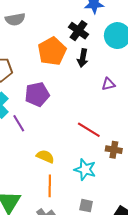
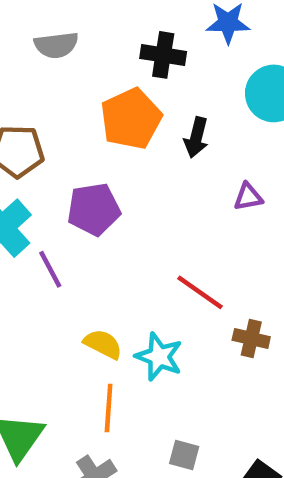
black cross: (79, 31) -> (163, 55), moved, turned -30
cyan star: (85, 170) -> (159, 357), moved

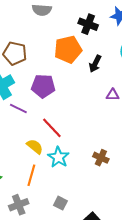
purple line: (50, 269) -> (18, 109), turned -48
red line: (200, 292) -> (52, 128), moved

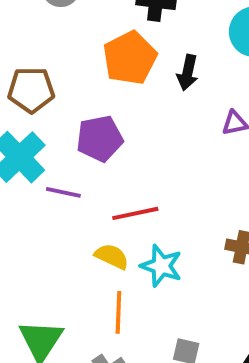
red line: (52, 128) -> (135, 213), turned -45

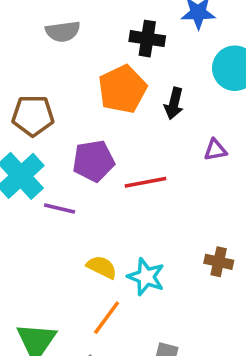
red line: (135, 213) -> (146, 182), moved
orange line: (118, 312) -> (107, 318), turned 33

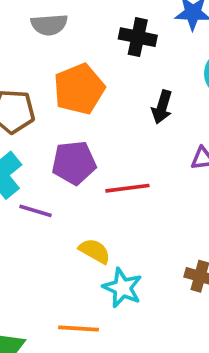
orange pentagon: (122, 89) -> (79, 89), moved
yellow semicircle: (102, 267) -> (95, 251), moved
orange line: (107, 318) -> (78, 329), turned 54

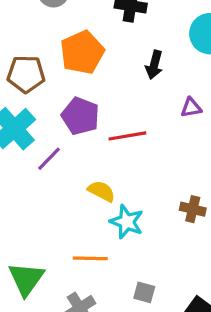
purple pentagon: (74, 163) -> (80, 116), turned 30
purple line: (35, 211) -> (49, 159), turned -60

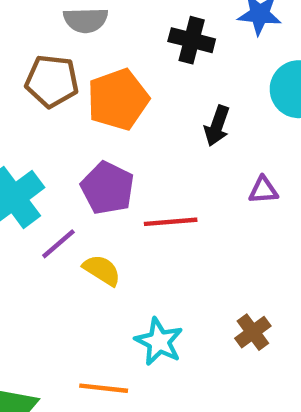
brown pentagon: (26, 74) -> (52, 81), moved
yellow semicircle: (101, 191) -> (102, 270), moved
brown cross: (193, 209) -> (253, 332), turned 35

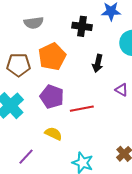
brown pentagon: (52, 81) -> (19, 65), moved
purple triangle: (263, 190) -> (122, 90), turned 40
purple line: (58, 244) -> (26, 157), moved

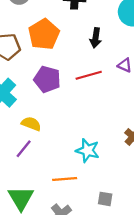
red line: (82, 109) -> (89, 75), moved
yellow semicircle: (53, 134) -> (31, 124), moved

